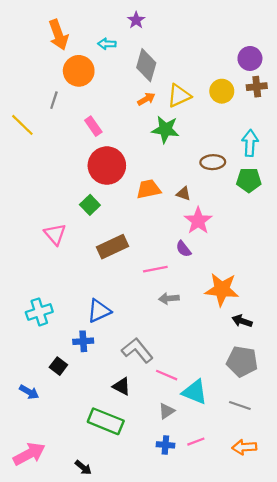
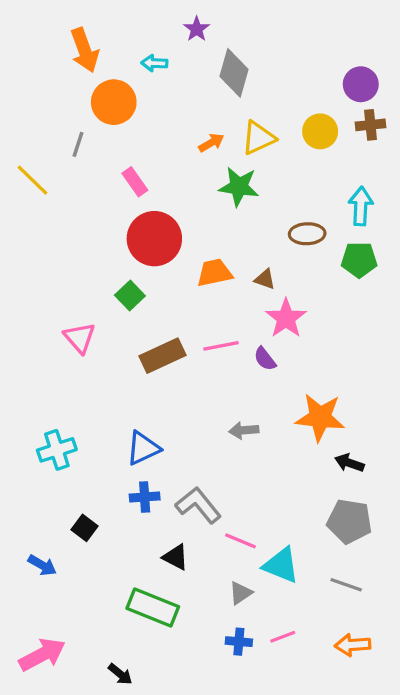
gray diamond: (146, 65) -> (234, 73), moved
pink line: (155, 269) -> (221, 346), moved
blue cross: (83, 341) -> (145, 497), moved

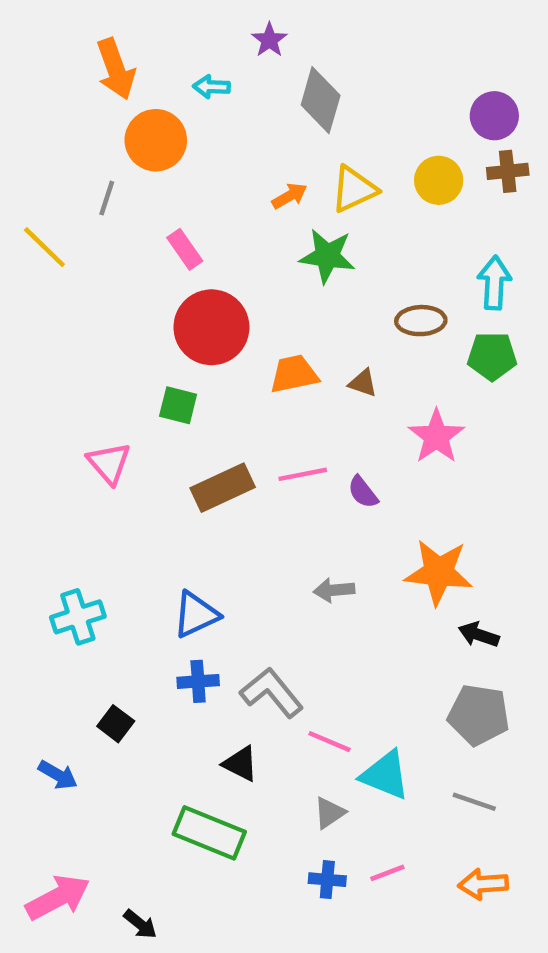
green square: (130, 296) -> (178, 405), turned -32
pink star: (286, 318) -> (436, 436), moved
black arrow: (120, 674) -> (140, 924), moved

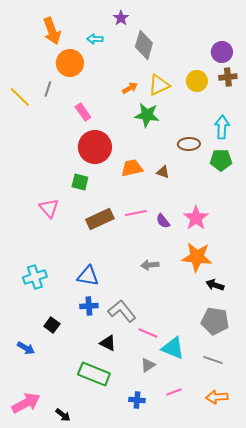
yellow line: (44, 247) -> (20, 97), moved
pink star: (436, 436) -> (196, 218), moved
blue triangle: (196, 615) -> (88, 276), turned 35
blue cross: (327, 880) -> (137, 400), moved

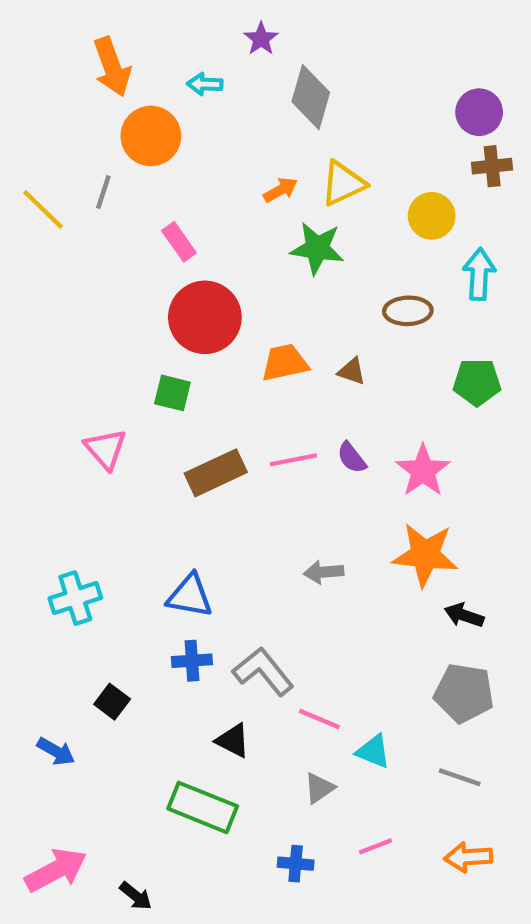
yellow circle: (197, 81) -> (432, 216), moved
green pentagon: (221, 160) -> (477, 382), moved
purple semicircle: (163, 221) -> (352, 458), moved
cyan triangle: (173, 348) -> (373, 751), size x0.7

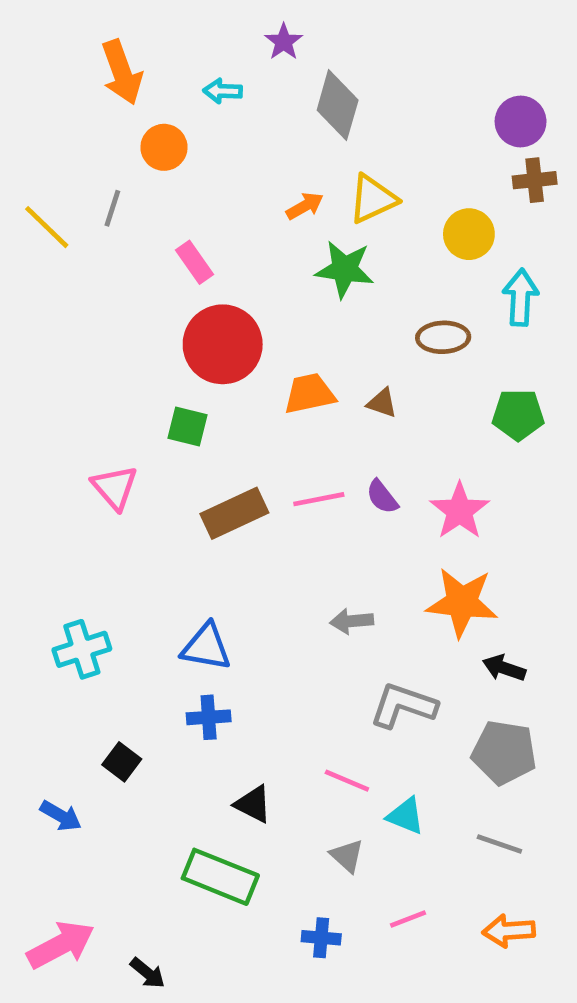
orange circle: (151, 136) -> (164, 147), size x0.7
gray L-shape: (263, 671) -> (403, 706), moved, turned -32
gray triangle: (319, 788) -> (347, 856), turned -44

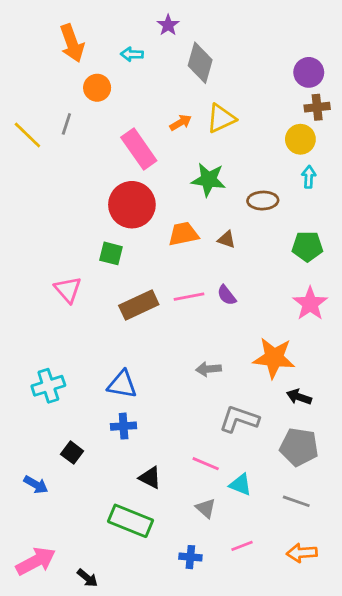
yellow circle: (469, 234) -> (300, 139), moved
pink rectangle: (194, 262) -> (139, 149), moved, size x1.6
green star: (345, 269) -> (208, 180), moved
cyan arrow: (521, 297) -> (309, 177), size x0.7
pink star: (460, 511) -> (310, 304), moved

